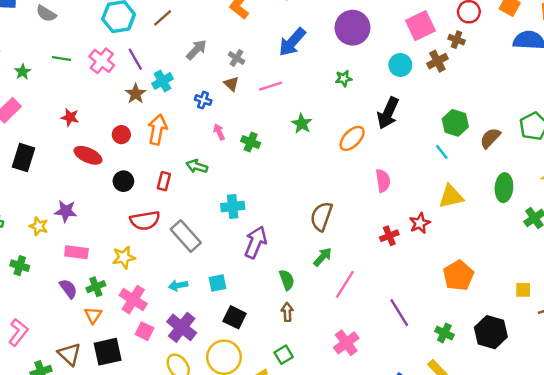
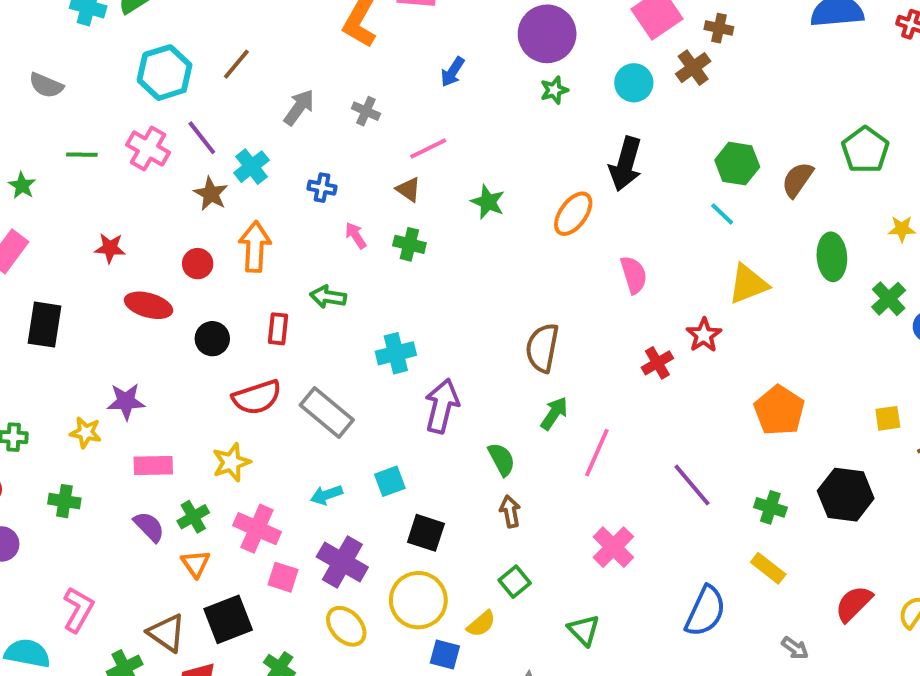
blue arrow: (292, 42) -> (453, 72), size x0.6
green star: (344, 78) -> (554, 90), moved
brown triangle: (231, 84) -> (408, 190), moved

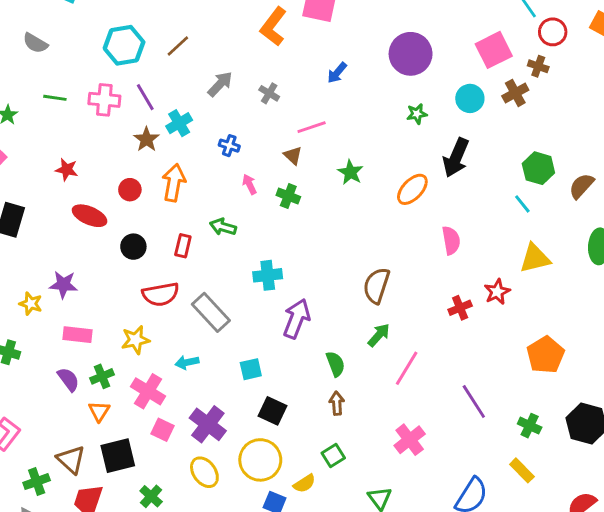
green star: (554, 90) -> (417, 114), moved
pink cross: (148, 149) -> (104, 100), turned -32
cyan arrow: (326, 495) -> (187, 362), moved

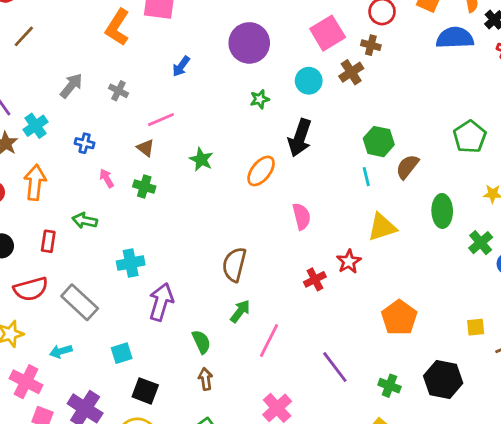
brown line: (178, 46) -> (24, 36), moved
brown semicircle: (581, 186) -> (407, 167), moved
cyan line: (522, 204) -> (366, 177), turned 30

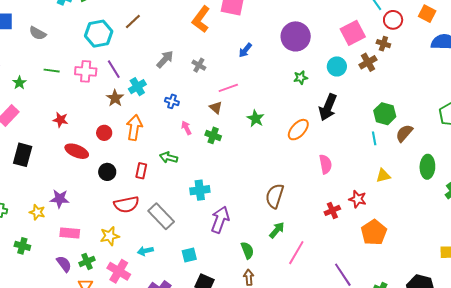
yellow triangle: (382, 227) -> (383, 176), size x0.7
red star: (349, 262) -> (358, 199), turned -30
orange pentagon: (399, 318) -> (374, 232), moved

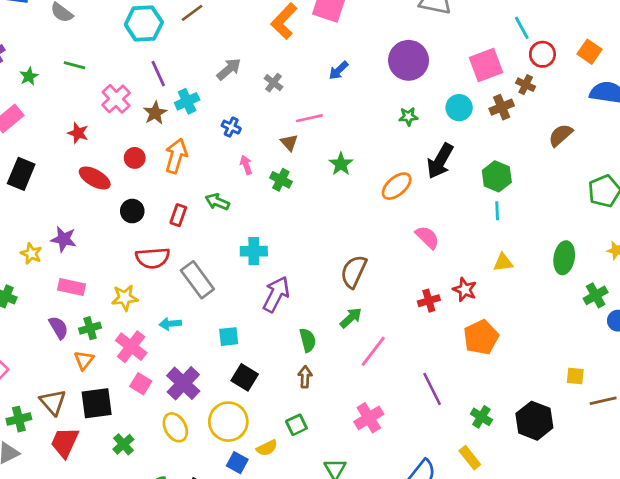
pink cross: (86, 71) -> (116, 99), moved, turned 35
green hexagon: (385, 114) -> (497, 176), moved
brown semicircle: (404, 133) -> (561, 135), moved
pink semicircle: (325, 164) -> (427, 237), turned -42

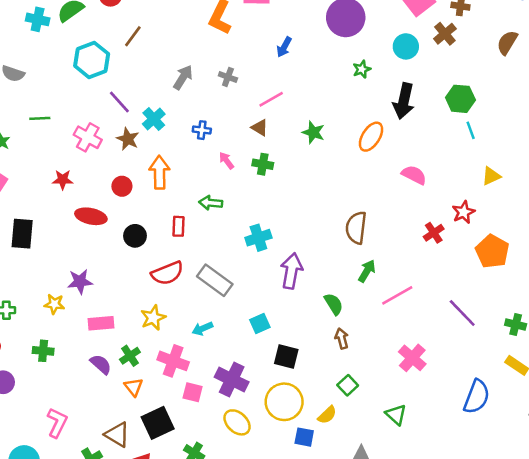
red star: (465, 290) -> (464, 212), turned -30
pink line: (373, 351) -> (397, 295), turned 40

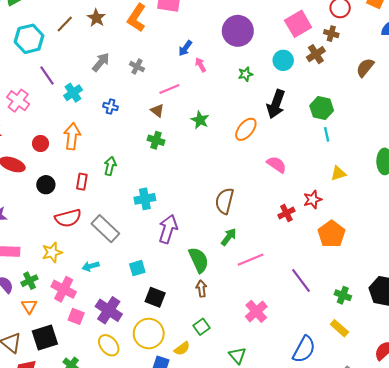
brown star: (128, 139) -> (96, 18), moved
pink arrow: (226, 161) -> (201, 65), moved
green arrow: (211, 203) -> (110, 166), turned 90
green semicircle: (334, 304) -> (199, 260), size x1.4

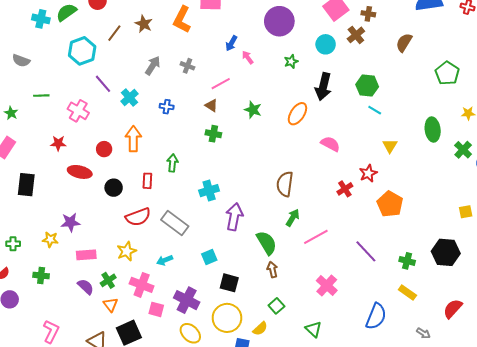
cyan line: (327, 134) -> (375, 110), turned -40
yellow triangle: (338, 173) -> (390, 146), turned -35

